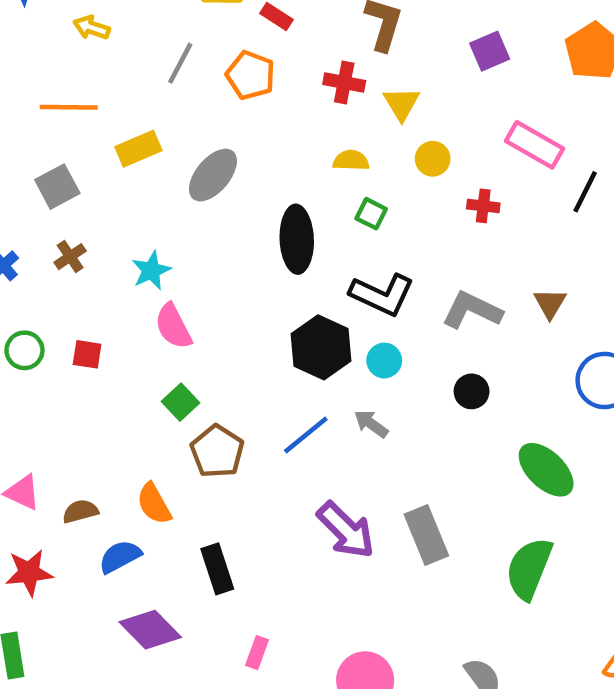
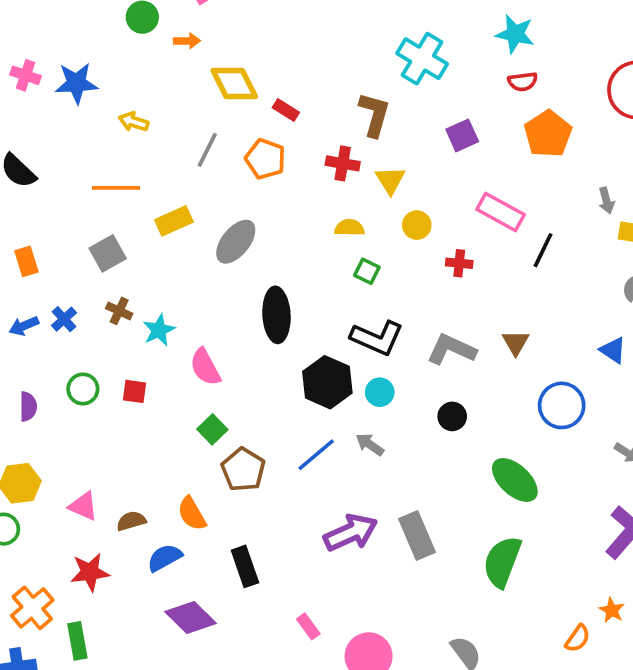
black ellipse: (297, 239) -> (276, 315), moved
brown cross: (70, 257) -> (119, 311), turned -30
cyan star: (151, 271) -> (159, 330), moved
purple arrow: (346, 530) -> (351, 533), turned -68
pink rectangle: (257, 653) -> (308, 626), moved, turned -55

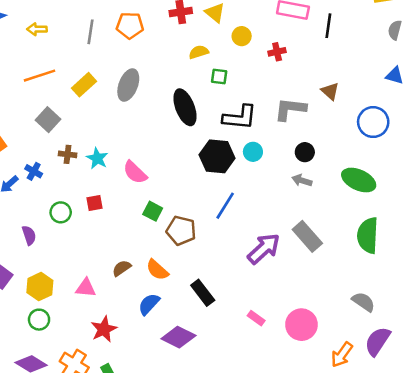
black ellipse: (276, 315) -> (185, 107), moved
gray arrow: (370, 445) -> (302, 180), moved
brown semicircle: (131, 521) -> (122, 268), moved

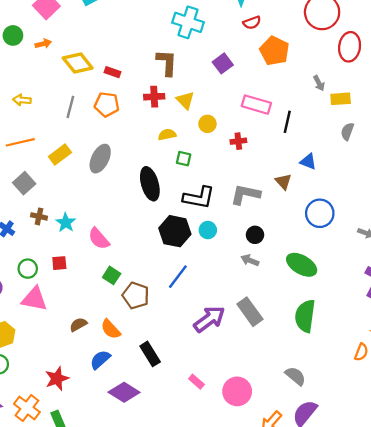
blue triangle: (395, 76) -> (308, 162), moved
pink triangle: (86, 288) -> (34, 299), moved, size x1.4

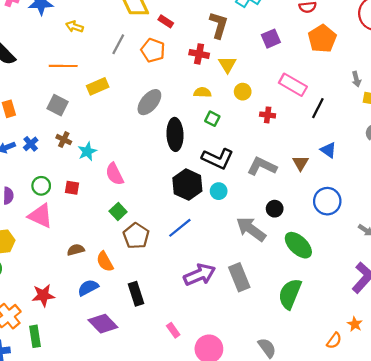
gray ellipse: (100, 159) -> (149, 102), moved
gray square: (24, 183) -> (58, 105), turned -35
black circle: (255, 235) -> (275, 209), moved
gray arrow: (250, 260) -> (251, 229), size x1.8

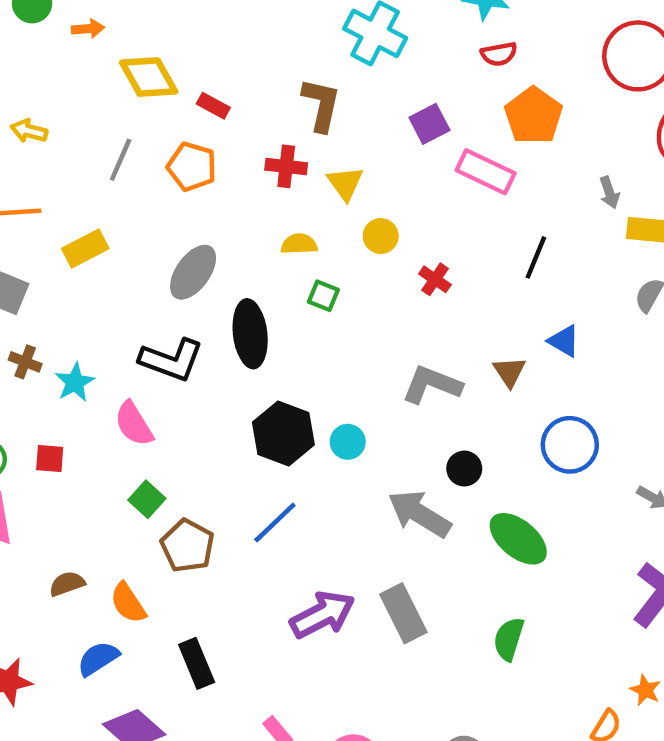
pink rectangle: (293, 85) -> (486, 172), moved
red cross: (268, 115) -> (435, 279), turned 32
black L-shape: (218, 159) -> (171, 360), moved
green semicircle: (290, 294) -> (509, 639), size x0.7

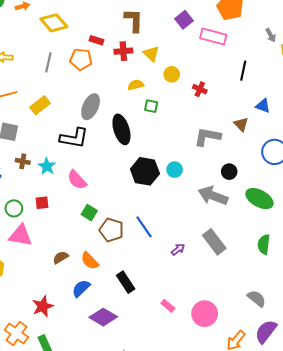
red rectangle: (213, 106) -> (97, 40), moved
black L-shape: (171, 360) -> (74, 138), moved
blue line: (275, 523) -> (144, 227), moved, turned -70
purple arrow: (322, 615) -> (178, 249), size x0.5

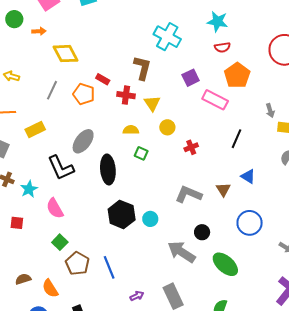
red cross: (200, 89) -> (191, 147), turned 32
black L-shape: (74, 138) -> (61, 168), turned 44

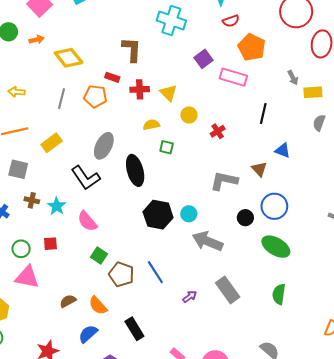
brown L-shape: (142, 68) -> (132, 50), moved
blue circle: (250, 223) -> (274, 206), moved
gray arrow: (182, 252) -> (208, 241), moved

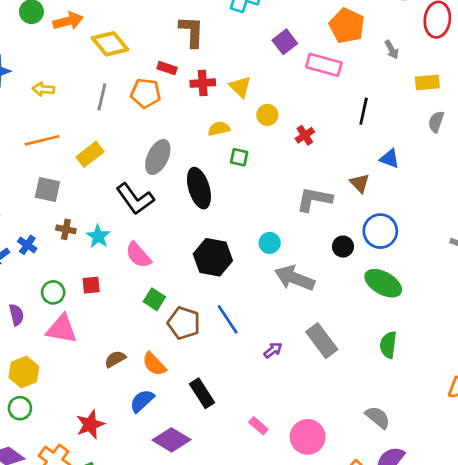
orange arrow: (37, 40) -> (68, 21), size x1.5
gray arrow: (293, 78) -> (392, 50), moved
black hexagon: (158, 215) -> (213, 257), moved

